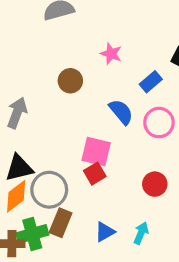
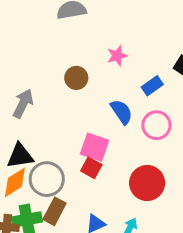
pink star: (111, 54) -> (117, 56), turned 30
red square: (95, 174) -> (91, 168), turned -36
red circle: (155, 184) -> (147, 183), size x1.5

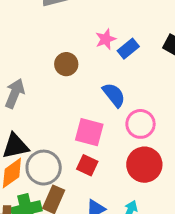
blue rectangle: (152, 86) -> (128, 49), moved
pink circle: (156, 125) -> (140, 124), moved
red square: (91, 168) -> (87, 165), moved

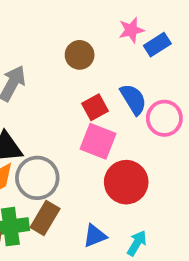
pink circle: (140, 124) -> (164, 118), moved
red square: (87, 165) -> (95, 107), moved, turned 30
red circle: (144, 165) -> (126, 182), moved

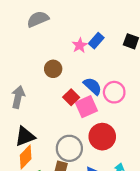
blue rectangle: (157, 45) -> (96, 41), moved
pink square: (98, 141) -> (86, 107), moved, turned -30
gray circle: (37, 178) -> (69, 148), moved

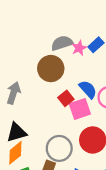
gray semicircle: (38, 19) -> (62, 43), moved
brown circle: (53, 69) -> (51, 69), size x1.5

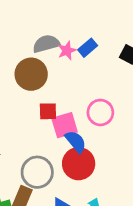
blue semicircle: (88, 89) -> (76, 142), moved
red square: (66, 98) -> (48, 111), turned 35

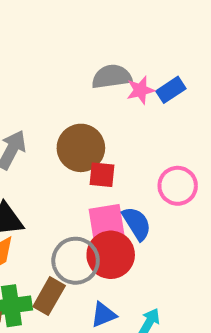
brown circle: (31, 74) -> (81, 148), moved
pink square: (65, 125) -> (106, 222), moved
red circle: (79, 164) -> (111, 255), moved

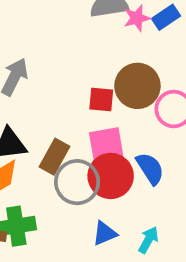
brown circle: (81, 148) -> (137, 86), moved
blue semicircle: (137, 223) -> (150, 168), moved
brown rectangle: (49, 296) -> (55, 157), moved

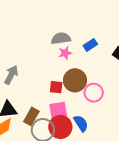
pink star: (137, 18) -> (65, 53), moved

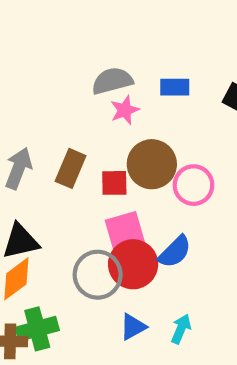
blue rectangle: (90, 45) -> (175, 87), turned 40
brown rectangle: (31, 116) -> (71, 168), moved
blue semicircle: (81, 123) -> (175, 252), turned 84

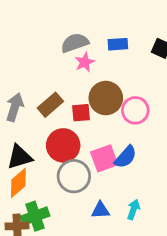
brown rectangle: (71, 168) -> (50, 105), turned 30
pink square: (125, 231) -> (104, 158), moved
red circle: (133, 264) -> (63, 145), moved
blue triangle: (133, 327) -> (101, 210), turned 30

